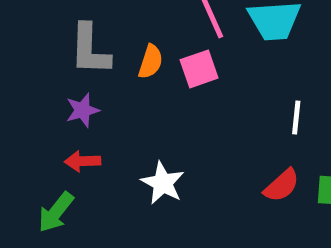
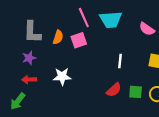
white star: (163, 183) -> (62, 76), moved, turned -30

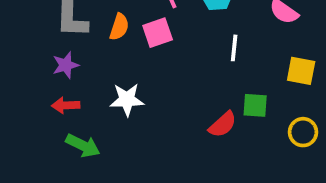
white line: (120, 61) -> (234, 48), moved
green square: (136, 92) -> (255, 105), moved
green arrow: (18, 101) -> (83, 146), moved, turned -102

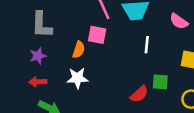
orange semicircle: (119, 27) -> (79, 50), moved
pink square: (158, 33) -> (97, 35), turned 30

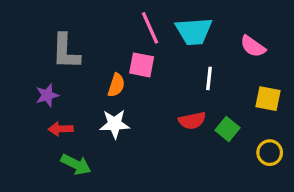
purple star: (38, 56) -> (47, 95), moved
green square: (160, 82) -> (228, 129), turned 35
red semicircle: (139, 94) -> (192, 121), moved, turned 30

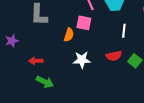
purple star: (47, 95) -> (12, 41), moved
white star: (115, 124) -> (82, 60), moved

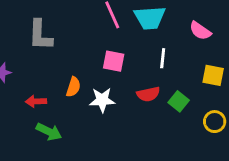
pink square: (84, 23) -> (114, 61), moved
orange semicircle: (69, 35) -> (73, 87), moved

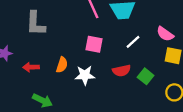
pink semicircle: (200, 31) -> (165, 34), moved
white line: (163, 58) -> (133, 42), turned 42
red arrow: (36, 101) -> (31, 67), moved

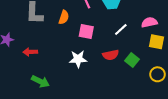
pink semicircle: (165, 34) -> (149, 22), turned 133
orange semicircle: (62, 65) -> (64, 17), moved

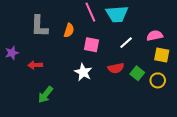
white star: (78, 59) -> (83, 72), turned 30
yellow circle: (157, 74) -> (158, 80), moved
green arrow: (40, 81) -> (45, 95), turned 102

